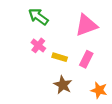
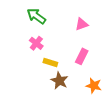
pink triangle: (86, 25) -> (82, 24), size x0.6
yellow rectangle: (60, 57) -> (50, 62), moved

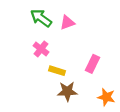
pink triangle: (82, 24) -> (67, 23), moved
brown star: (59, 81) -> (67, 91), turned -30

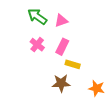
pink rectangle: (93, 64) -> (62, 47), moved
yellow rectangle: (57, 71) -> (73, 64), moved

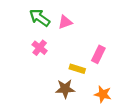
pink rectangle: (62, 47) -> (98, 54), moved

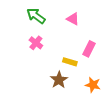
pink triangle: (65, 22) -> (73, 19), moved, turned 48
brown star: (65, 89) -> (59, 80), turned -30

